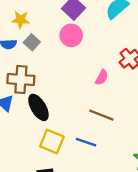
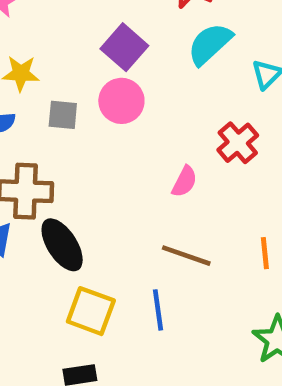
gray square: (32, 42) -> (63, 115), moved, turned -35
blue line: (86, 142) -> (158, 310), turned 66

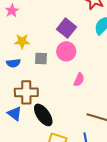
pink semicircle: (184, 182) -> (79, 80), moved

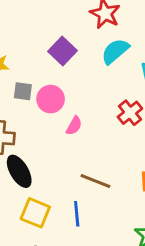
pink circle: (66, 51) -> (51, 99), moved

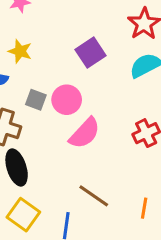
gray square: (23, 91) -> (36, 100), moved
pink semicircle: (74, 126) -> (85, 133), size x1.6

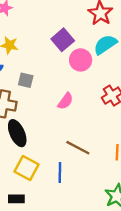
pink circle: (67, 100) -> (81, 60), moved
pink semicircle: (85, 133) -> (65, 101), size x0.7

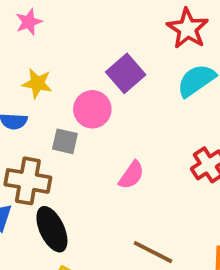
pink circle: (81, 60) -> (92, 109), moved

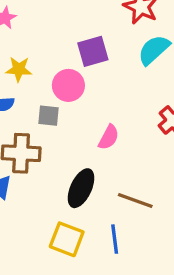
purple square: (126, 73) -> (93, 51), turned 32
black ellipse: (52, 229) -> (81, 188), moved, turned 57

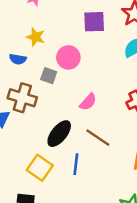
purple square: (93, 51) -> (94, 22), moved
brown line: (135, 201) -> (98, 138), moved
blue line: (115, 239) -> (76, 164), moved

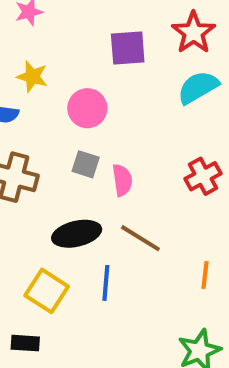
gray square: (49, 76) -> (86, 164), moved
pink semicircle: (88, 102) -> (122, 180), turned -48
black ellipse: (59, 134) -> (77, 234), turned 40

